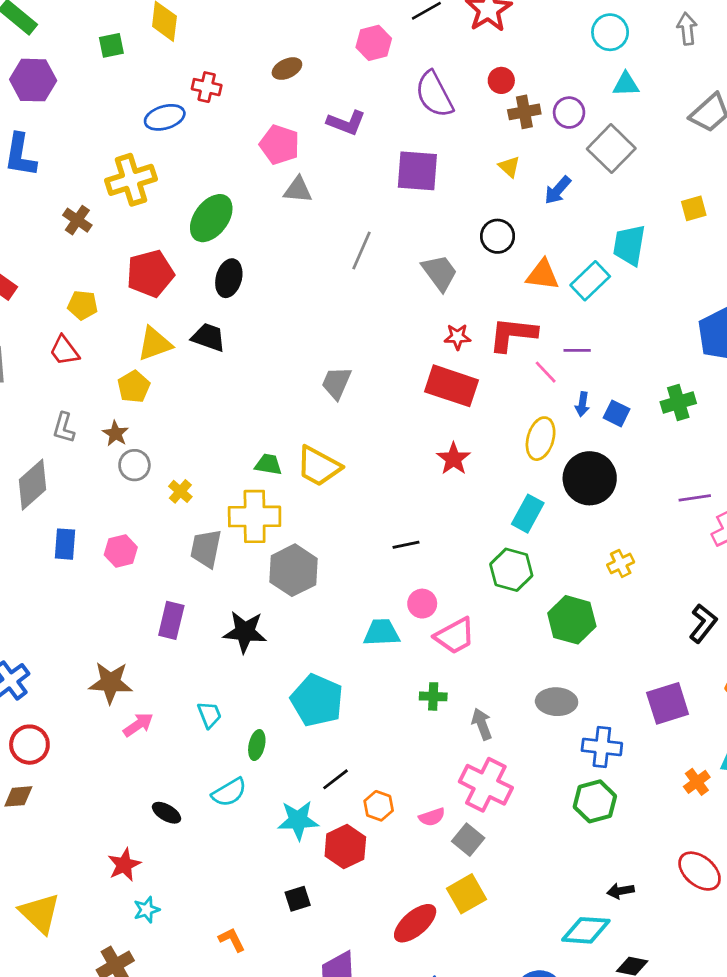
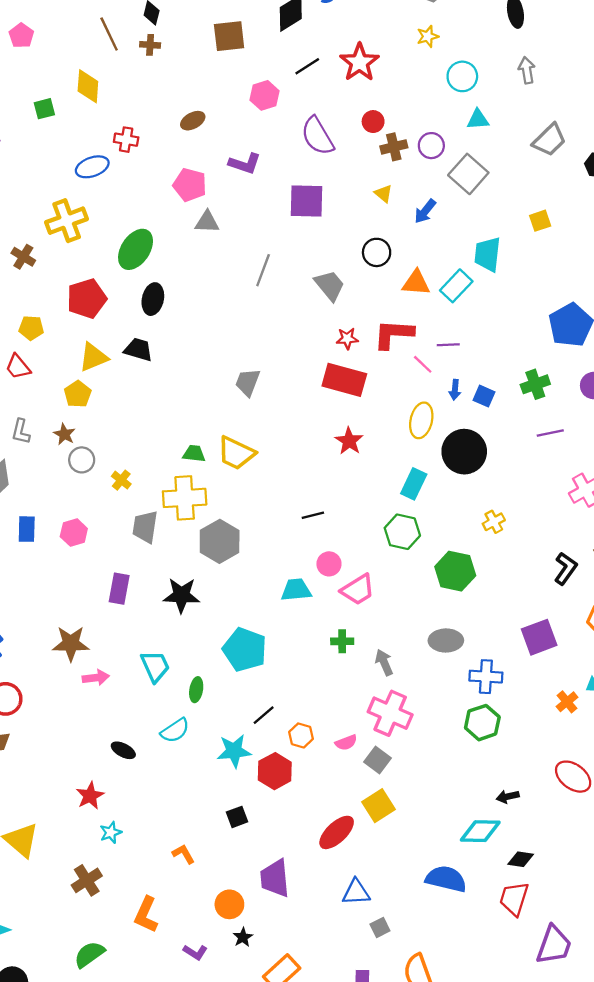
purple line: (695, 498) -> (550, 433), moved
cyan trapezoid: (209, 715) -> (155, 666), size x1.4
pink arrow: (138, 725) -> (96, 678), turned 30

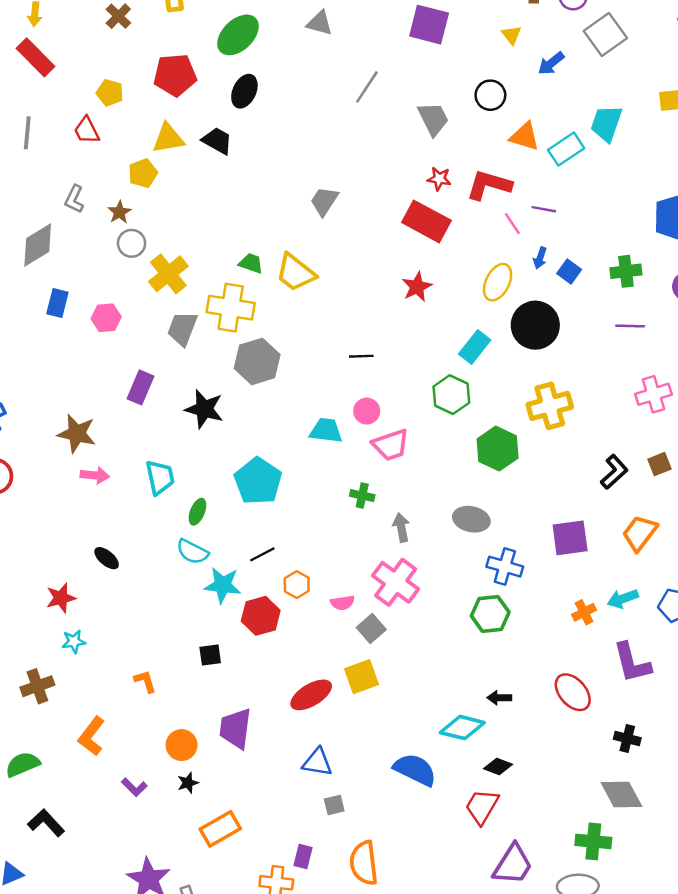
yellow cross: (121, 480) -> (168, 274), size x1.8
yellow cross: (494, 522) -> (550, 406), size x1.8
cyan semicircle: (175, 730) -> (192, 552), moved, turned 48

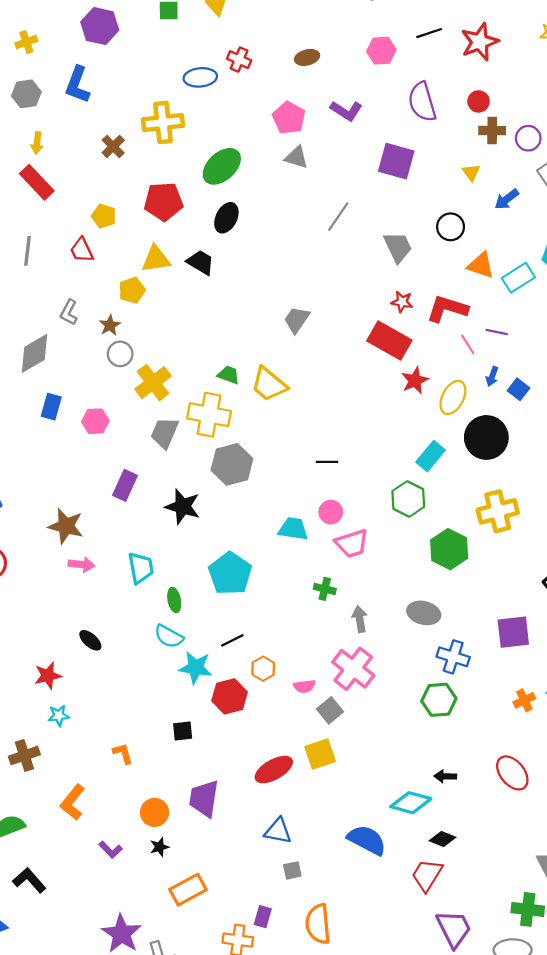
red star: (417, 287) -> (415, 380), moved
green ellipse: (197, 512) -> (174, 600), turned -35
purple trapezoid: (513, 865) -> (454, 929), turned -60

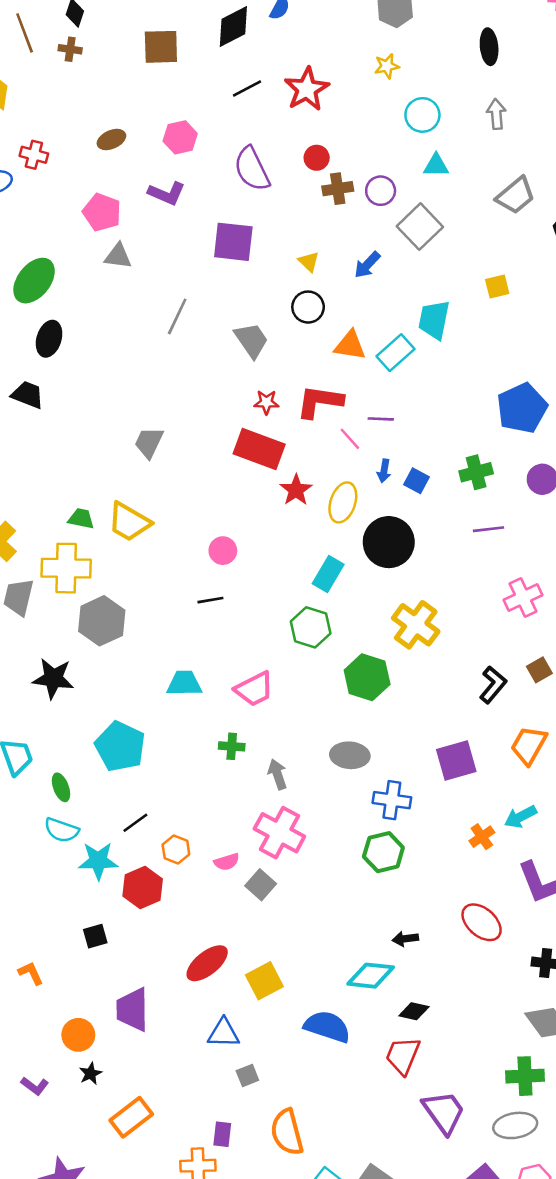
pink hexagon: (381, 51) -> (180, 137), moved
yellow triangle: (471, 172) -> (309, 262), moved
yellow cross: (498, 511) -> (416, 625), turned -30
pink circle: (331, 512) -> (223, 551), moved
yellow square: (320, 754) -> (264, 981), moved

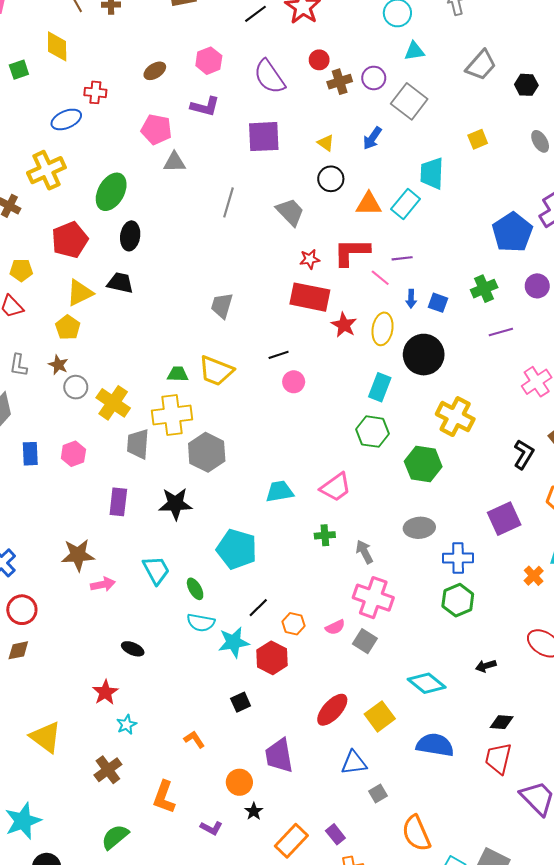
black line: (210, 600) -> (279, 355), moved
cyan diamond: (371, 976) -> (427, 683), moved, turned 42
purple rectangle: (222, 1134) -> (335, 834), moved, turned -36

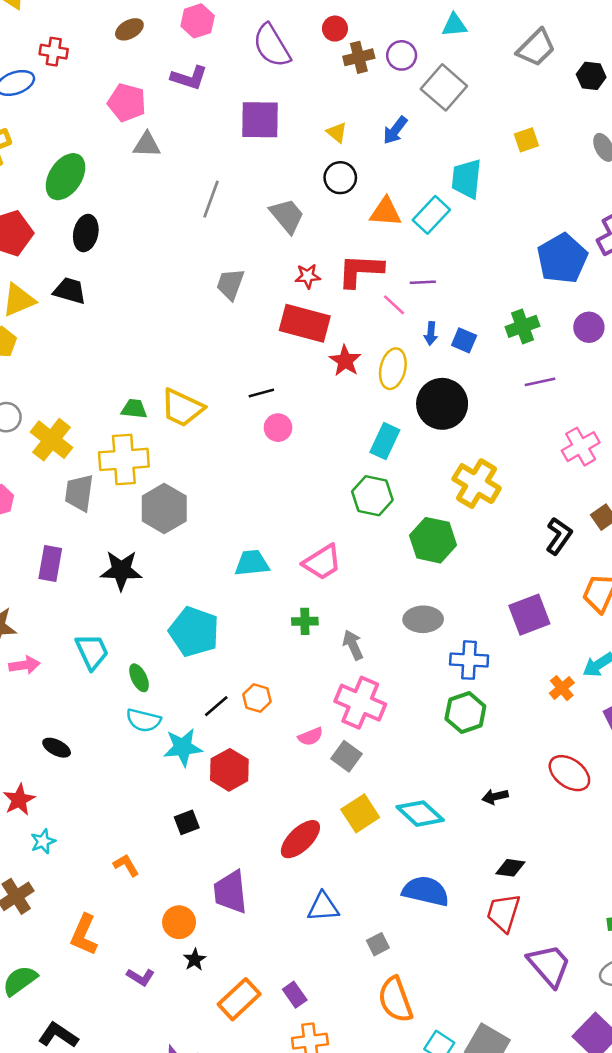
gray trapezoid: (222, 306) -> (230, 284), moved
orange hexagon: (294, 624) -> (257, 698), moved
yellow square: (380, 716) -> (360, 813), moved
gray square: (378, 793) -> (378, 944), moved

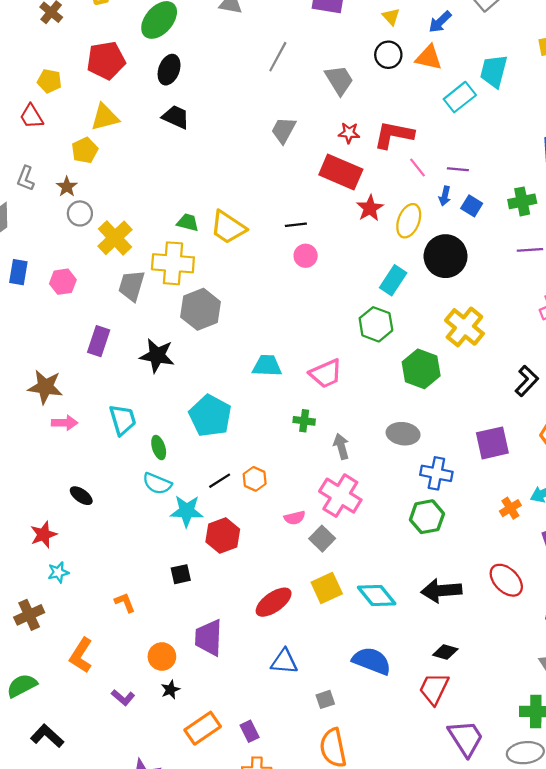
orange triangle: (385, 212) -> (429, 58), moved
purple line: (423, 282) -> (458, 169), moved
black trapezoid: (70, 291) -> (176, 117), moved
black arrow: (495, 797) -> (441, 591), size x1.8

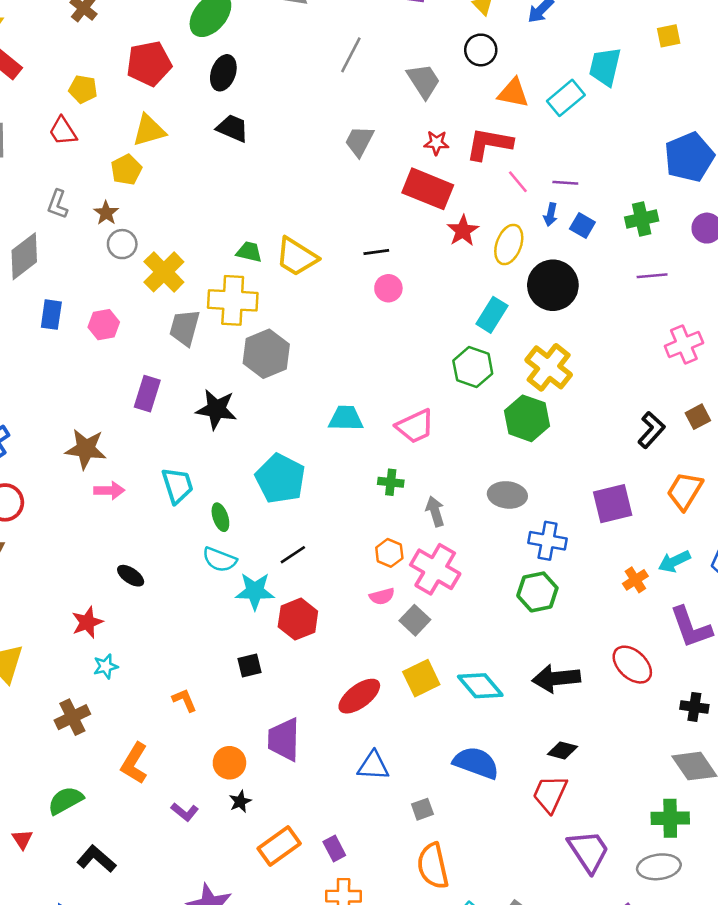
orange triangle: (429, 58) -> (513, 93), moved
yellow cross: (464, 327) -> (549, 367), moved
orange hexagon: (255, 479) -> (389, 553), moved

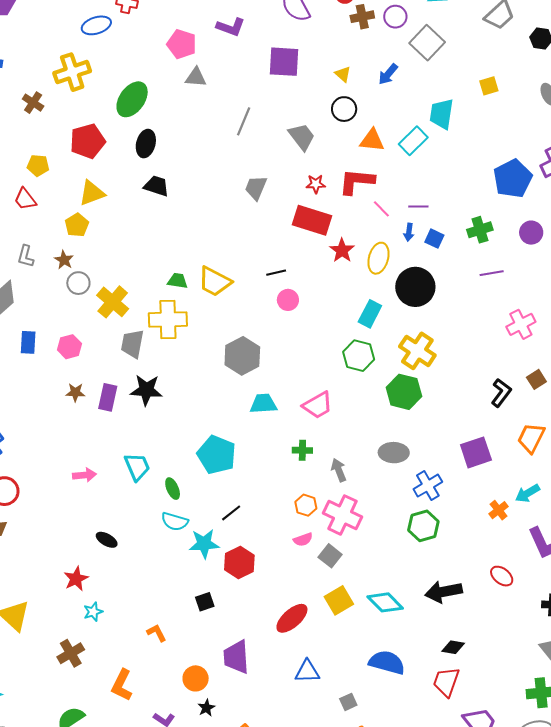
gray hexagon: (266, 354) -> (242, 356), moved
black star: (216, 409) -> (146, 390), moved
brown star: (86, 449) -> (75, 392), moved, size x0.6
blue cross: (548, 541) -> (428, 486), turned -36
red ellipse: (632, 665) -> (502, 576), size x0.7

